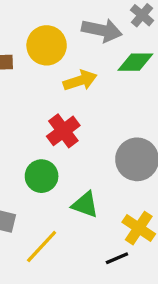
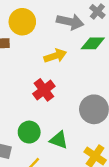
yellow circle: (47, 45) -> (22, 22), moved
green circle: (42, 176) -> (29, 132), moved

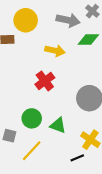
yellow arrow: (55, 56) -> (55, 51), turned 30

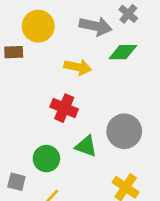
red cross: (45, 81) -> (64, 108), turned -30
green triangle: (58, 125) -> (86, 146), moved

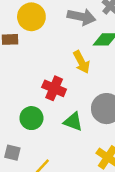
yellow arrow: (78, 67) -> (81, 62), moved, turned 50
green circle: (46, 159) -> (31, 118), moved

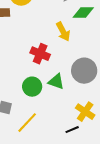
green circle: (31, 118) -> (32, 87), moved

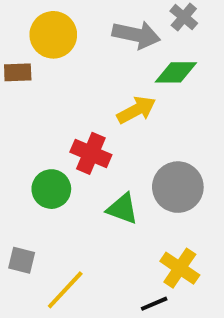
yellow arrow: (63, 32) -> (136, 110), turned -90
green circle: (32, 87) -> (51, 189), moved

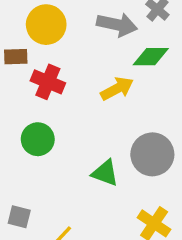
red cross: (91, 153) -> (48, 82), moved
green circle: (51, 189) -> (38, 139), moved

